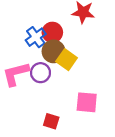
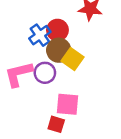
pink square: (87, 102) -> (68, 104), moved

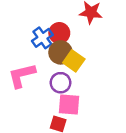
purple circle: (45, 73) -> (61, 83), moved

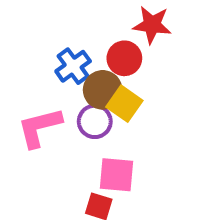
red circle: (59, 33) -> (124, 58), moved
purple circle: (61, 83) -> (95, 121), moved

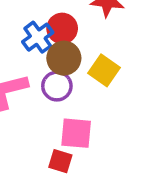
red circle: (124, 58) -> (62, 28), moved
yellow square: (124, 104) -> (104, 70), moved

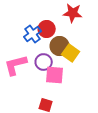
brown circle: (64, 58) -> (60, 46), moved
pink square: (76, 133) -> (55, 75), moved

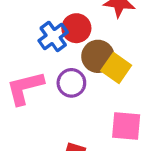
pink square: (55, 75) -> (126, 126), moved

